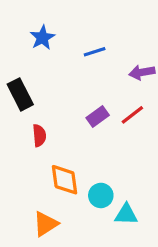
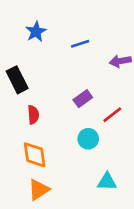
red line: (132, 115) -> (112, 115), moved
orange diamond: (65, 180) -> (35, 155), moved
cyan circle: (101, 195) -> (88, 139), moved

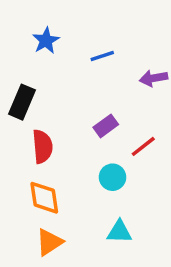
black rectangle: (17, 80) -> (22, 102), turned 50
red semicircle: (33, 115) -> (42, 146), size x1.4
cyan triangle: (107, 182) -> (119, 232), moved

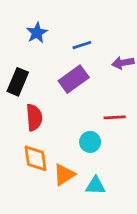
purple rectangle: (106, 126) -> (74, 79), moved, size x1.5
red line: (143, 146) -> (115, 117), turned 35
orange triangle: (49, 242) -> (64, 175), moved

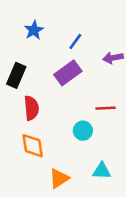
blue line: (82, 45) -> (75, 41), turned -36
orange triangle: (64, 175) -> (59, 178), moved
cyan triangle: (96, 186) -> (102, 171), moved

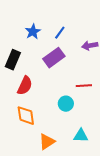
blue star: (34, 30) -> (33, 32), moved
red semicircle: (31, 108) -> (25, 86), turned 30

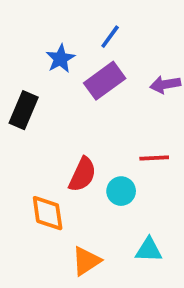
blue line: (60, 33) -> (110, 37), moved
purple rectangle: (54, 58) -> (105, 81), moved
red semicircle: (25, 86) -> (82, 175), moved

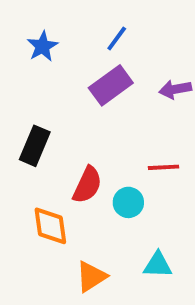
blue star: (60, 59) -> (43, 46), moved
black rectangle: (24, 110) -> (35, 146), moved

